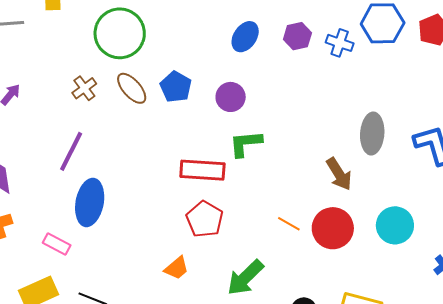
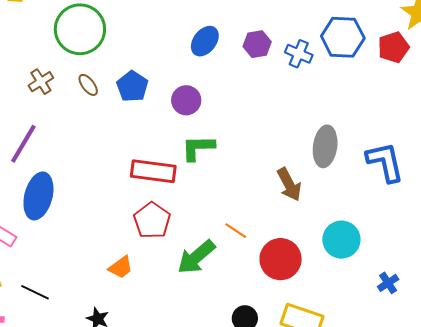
brown ellipse: (132, 88) -> (88, 85), size x0.7
red circle: (333, 228) -> (281, 259), moved
green arrow: (245, 278) -> (196, 257), moved

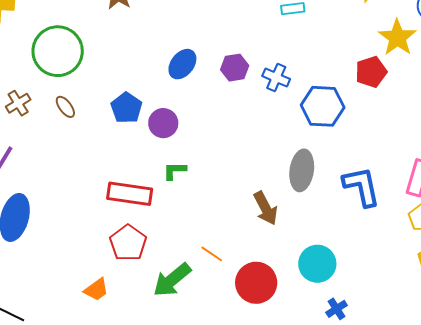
blue hexagon: (343, 37) -> (323, 106), moved
blue pentagon: (132, 86) -> (126, 108), moved
green L-shape: (198, 148) -> (175, 171), size x0.7
blue cross: (388, 283) -> (337, 309), moved

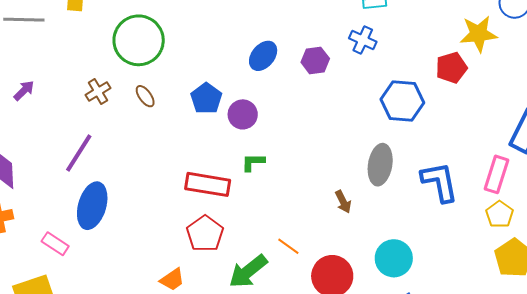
yellow star: (397, 38) -> (479, 34), turned 30
blue cross: (276, 78) -> (363, 40), moved
brown arrow: (266, 208) -> (343, 202), size x0.7

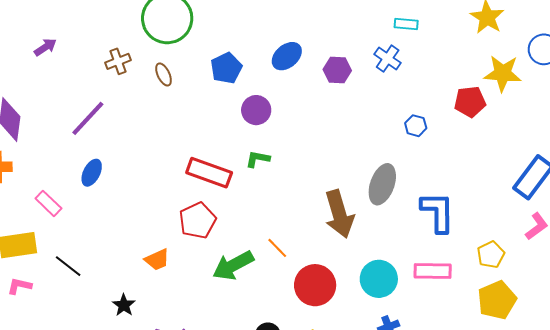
blue pentagon: (206, 98) -> (226, 68), moved
blue hexagon: (402, 101) -> (416, 126), size x0.5
pink rectangle: (496, 174) -> (433, 271), moved, turned 63
brown arrow: (343, 202) -> (339, 214), size x2.0
blue ellipse: (92, 206) -> (92, 173), size x0.6

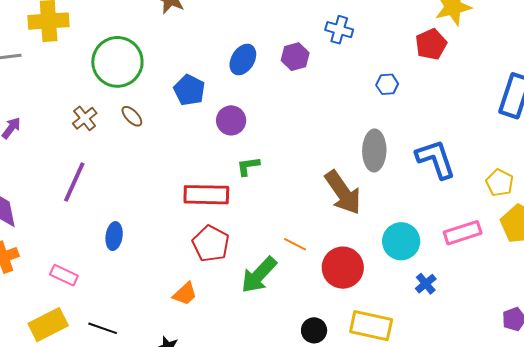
blue ellipse: (92, 173) -> (114, 236), moved
pink rectangle: (433, 271) -> (463, 233), moved

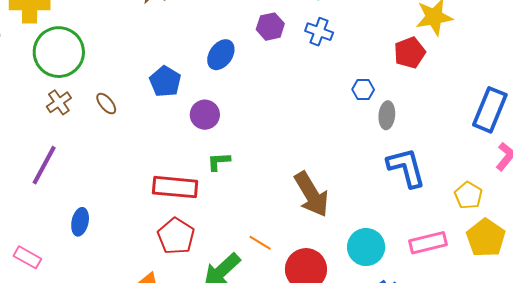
purple hexagon: (295, 57) -> (270, 27), moved
green circle: (117, 62) -> (59, 52), moved
gray ellipse: (374, 150) -> (387, 115), moved, size x0.7

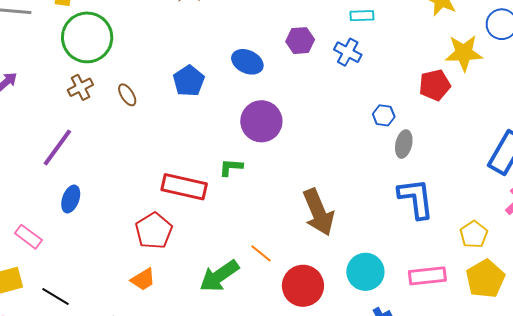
blue ellipse: (221, 55) -> (247, 62), turned 72
purple circle: (205, 115) -> (261, 121), moved, size x1.4
blue ellipse: (80, 222) -> (71, 199), moved
red pentagon: (176, 236) -> (154, 231), moved

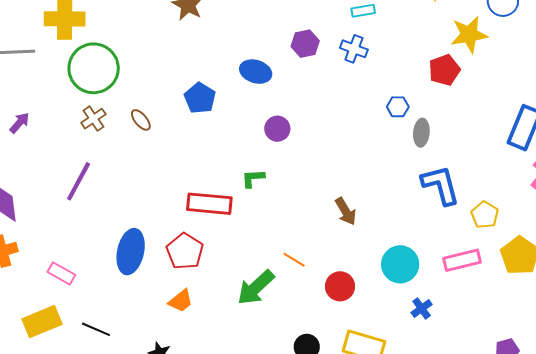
purple circle: (261, 121) -> (277, 129), size x0.6
blue ellipse: (71, 199) -> (131, 252), moved, size x1.6
brown arrow: (318, 212) -> (346, 211), size x0.6
yellow pentagon: (474, 234) -> (485, 215), moved
red circle: (303, 286) -> (340, 286), size x0.7

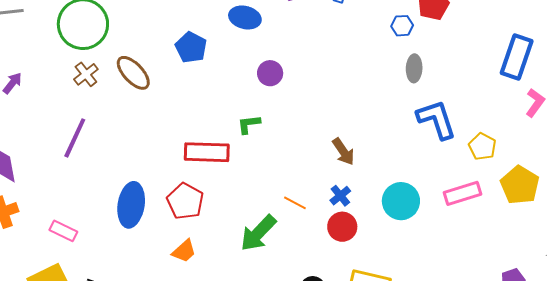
blue hexagon: (398, 107) -> (402, 26), moved
brown ellipse: (141, 120) -> (133, 73), size x1.6
blue cross: (422, 308) -> (340, 196), moved

